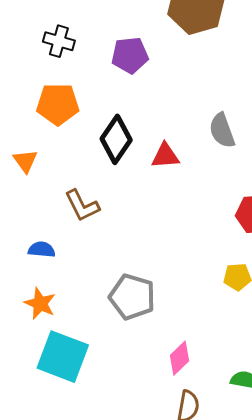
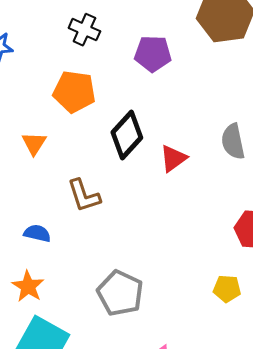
red triangle: (165, 156) -> (173, 158), turned -40

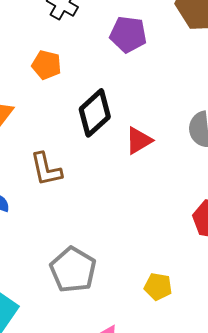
orange pentagon: (74, 92) -> (46, 65), size x0.7
yellow pentagon: (227, 289) -> (158, 287), moved

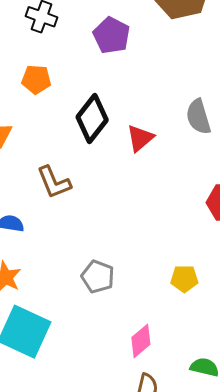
purple pentagon: (128, 34) -> (112, 35), turned 30
gray pentagon: (73, 270) -> (98, 277), size x0.7

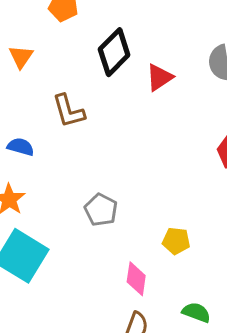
yellow pentagon: (184, 279) -> (176, 241), moved
pink diamond: (141, 341) -> (136, 279), turned -48

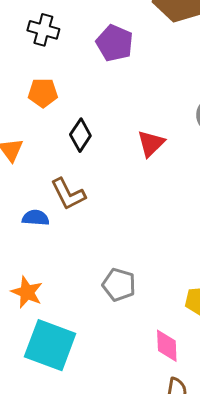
black diamond: (114, 52) -> (80, 135), moved, size x0.7
blue semicircle: (21, 147) -> (36, 218), moved

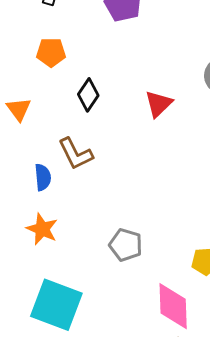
blue semicircle: (36, 218) -> (43, 177), turned 80
orange star: (27, 292) -> (42, 229), moved
pink diamond: (167, 346) -> (173, 306), size x1.4

